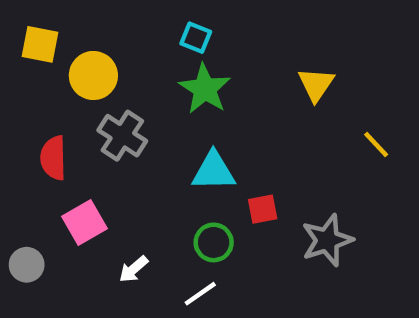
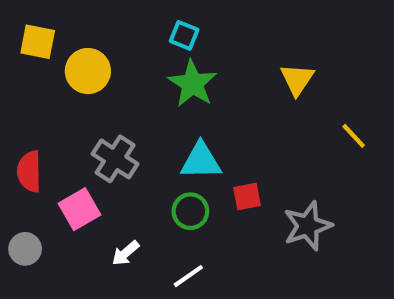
gray cross: (122, 136) -> (115, 159), moved
red semicircle: (53, 158) -> (29, 171), moved
green circle: (214, 242) -> (190, 211), moved

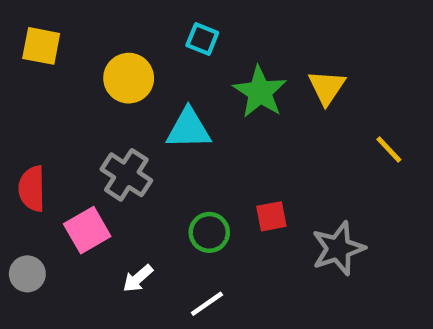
yellow circle: (88, 71) -> (129, 78), moved
green star: (193, 84) -> (260, 92), moved
cyan triangle: (201, 161) -> (189, 129), moved

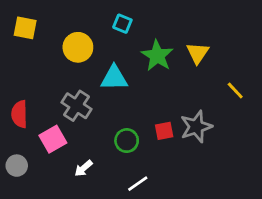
gray star: (338, 249) -> (196, 127), moved
white line: (207, 304) -> (138, 184), moved

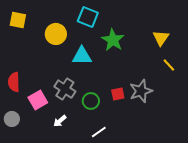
cyan square: (122, 24) -> (88, 17), size x1.5
yellow triangle: (198, 53) -> (161, 38), moved
gray cross: (77, 106) -> (65, 89), moved

